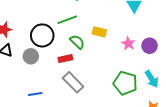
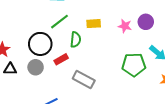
green semicircle: (77, 42) -> (76, 40), turned 70
red rectangle: (65, 59) -> (61, 59), moved

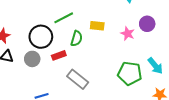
purple circle: (146, 22) -> (147, 24), moved

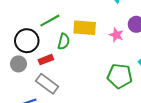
yellow rectangle: (97, 26) -> (85, 28), size x1.5
gray rectangle: (78, 79) -> (47, 84), moved

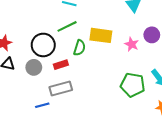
gray rectangle: (47, 84) -> (61, 88), turned -55

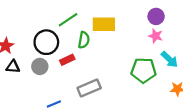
pink star: (132, 44) -> (156, 36), moved
gray rectangle: (61, 88) -> (89, 88), moved

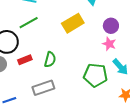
yellow rectangle: (104, 24) -> (73, 23), moved, turned -35
green semicircle: (84, 40) -> (50, 60), moved

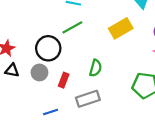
red rectangle: (25, 60) -> (64, 80), moved, turned -48

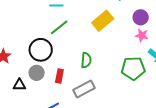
black triangle: (12, 70) -> (19, 85), moved

